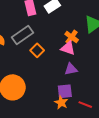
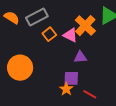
orange cross: (72, 37) -> (85, 26), size x1.5
pink triangle: (68, 48) -> (70, 35), moved

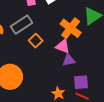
pink triangle: (70, 35) -> (63, 46), moved
purple square: (71, 78) -> (81, 82), moved

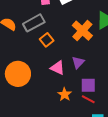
pink triangle: (63, 46) -> (58, 68), moved
purple triangle: (69, 60) -> (78, 62), turned -40

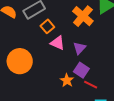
pink triangle: (58, 68) -> (58, 43), moved
purple square: (88, 85) -> (81, 70), moved, turned 35

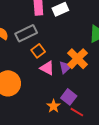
orange cross: (83, 16) -> (77, 59), moved
purple triangle: (79, 48) -> (65, 67), moved

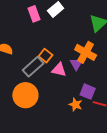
gray rectangle: (26, 33) -> (33, 67), moved

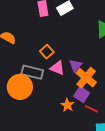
orange cross: (86, 52) -> (86, 78), moved
gray rectangle: (33, 67) -> (32, 72), moved, turned 45

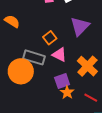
purple triangle: (75, 65) -> (80, 26), moved, size x1.5
purple square: (82, 95) -> (62, 81), moved, turned 35

